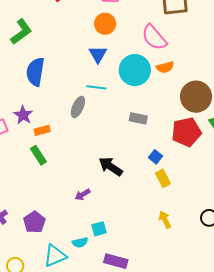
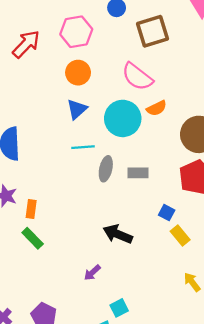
blue triangle: (98, 54) -> (77, 109), turned 30
gray ellipse: (78, 107) -> (106, 169), moved
orange rectangle: (42, 130) -> (31, 209), turned -56

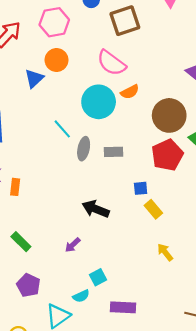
blue triangle: (77, 109) -> (34, 79), moved
cyan line: (83, 147) -> (62, 129), turned 54
blue square: (167, 213) -> (141, 188), turned -32
green rectangle: (33, 238) -> (21, 242), moved

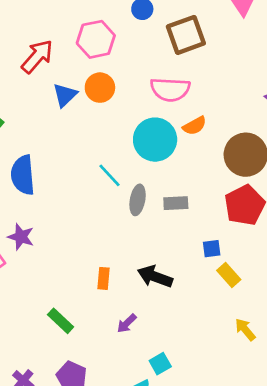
pink semicircle: (111, 63) -> (170, 89), turned -32
blue triangle: (34, 79) -> (65, 95), moved
orange rectangle: (15, 187) -> (104, 278), moved

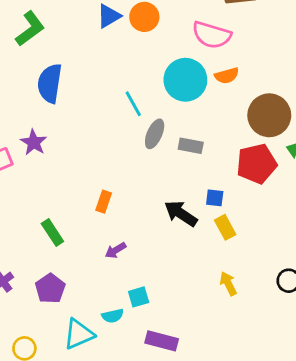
black arrow: (155, 277) -> (181, 214), moved

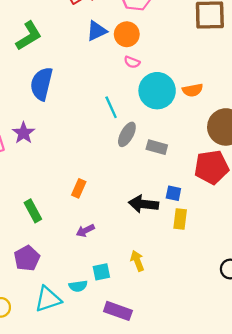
pink semicircle: (212, 35) -> (132, 62), moved, size x0.5
black arrow: (181, 214) -> (143, 204), turned -32
yellow rectangle: (225, 227) -> (180, 219), turned 30
yellow arrow: (228, 284) -> (137, 261), moved

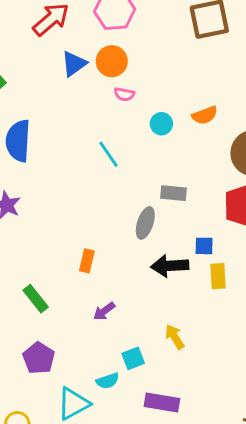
cyan circle: (157, 91) -> (161, 124), size x0.5
gray ellipse: (127, 134) -> (145, 223), moved

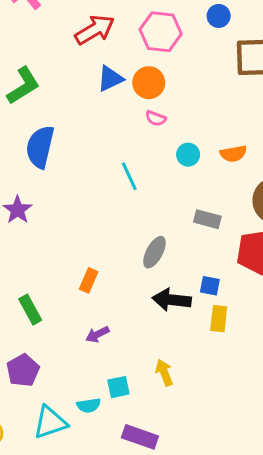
gray rectangle: (174, 193) -> (207, 219), moved

